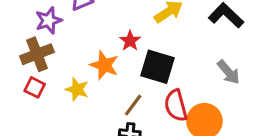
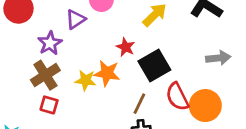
black square: (157, 67) -> (154, 66), turned -36
gray arrow: (229, 72) -> (218, 58), turned -45
yellow star: (77, 89) -> (86, 80), moved

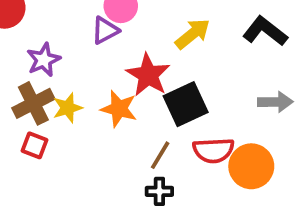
purple triangle: (75, 19) -> (105, 30), moved
red star: (126, 47) -> (148, 75), size x1.6
yellow star: (86, 80) -> (68, 108), moved, turned -30
red semicircle: (177, 97) -> (213, 150), turned -72

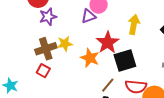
yellow arrow: (193, 34) -> (134, 24), turned -48
purple star: (44, 60) -> (48, 17), moved
yellow star: (68, 108) -> (65, 44), moved

